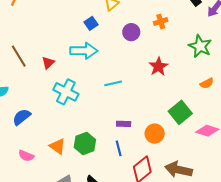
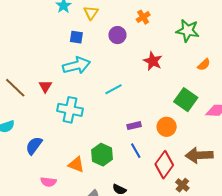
blue square: (91, 23) -> (76, 37), turned -32

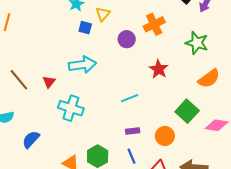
orange cross: (143, 17) -> (154, 24), size x1.5
blue square: (76, 37) -> (85, 28), moved
orange semicircle: (204, 65) -> (209, 78), size x1.6
cyan line: (113, 89) -> (130, 98), moved

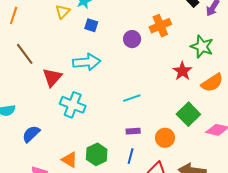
yellow triangle: (103, 14) -> (63, 12), moved
red star: (159, 69) -> (182, 71), moved
brown line: (19, 80) -> (25, 54), moved
red triangle: (49, 82) -> (52, 77), size x1.5
blue line: (132, 156) -> (131, 156), turned 35

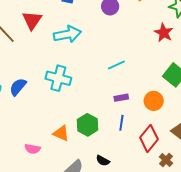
red triangle: (52, 77) -> (32, 20), moved
blue semicircle: (31, 134) -> (18, 87), moved

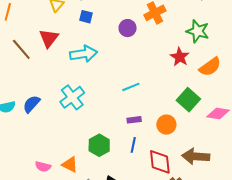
cyan cross: (58, 78) -> (72, 97), turned 35
orange triangle: (61, 133) -> (70, 164), moved
red diamond: (149, 138) -> (160, 162), turned -48

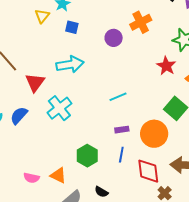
red triangle: (49, 38) -> (35, 82), moved
orange circle: (166, 125) -> (154, 134), size x1.4

